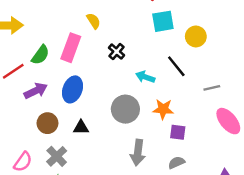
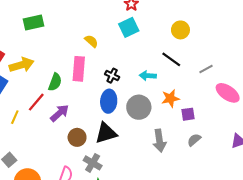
cyan square: (163, 21) -> (129, 27), moved
black cross: (117, 52) -> (112, 76), moved
blue ellipse: (73, 89) -> (109, 101), moved
black triangle: (81, 127) -> (106, 133), size x1.6

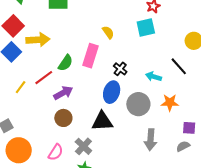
purple square: (188, 114) -> (189, 128), moved
brown circle: (77, 137) -> (63, 118), moved

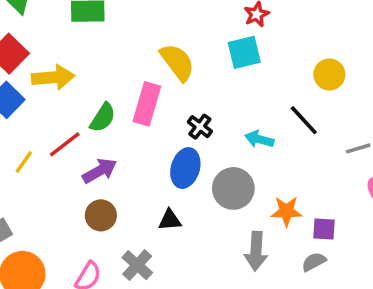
yellow semicircle: (108, 32) -> (177, 62), size x1.6
orange star: (170, 103) -> (286, 211), moved
black triangle: (102, 121) -> (170, 220), size x0.6

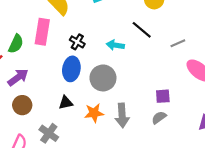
orange star: (286, 211) -> (94, 113), moved

